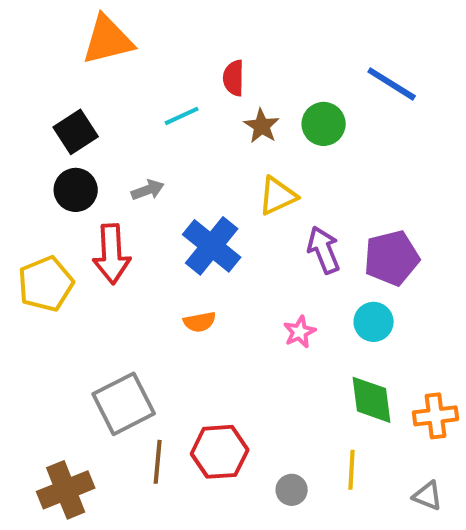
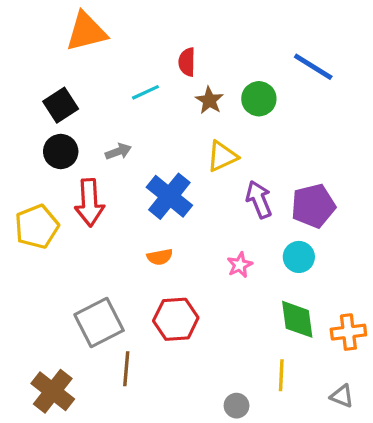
red hexagon: (220, 452) -> (176, 319), moved
brown cross: (66, 490) -> (53, 391), turned -30
gray circle: (292, 490) -> (237, 406), moved

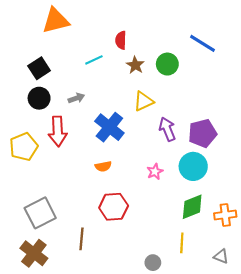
cyan circle: (299, 257) -> (193, 166), size x1.4
green diamond: (297, 319) -> (192, 207), turned 76
gray square: (99, 322) -> (40, 213), moved

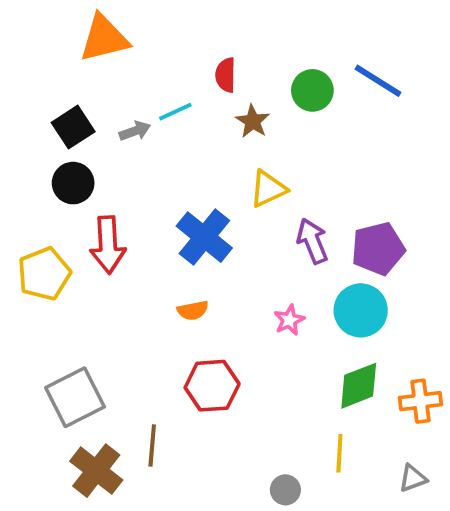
green circle: (167, 64) -> (312, 90), moved
gray arrow: (76, 98) -> (135, 131), moved
brown cross: (34, 253) -> (96, 471), moved
gray triangle: (221, 256) -> (413, 478), turned -42

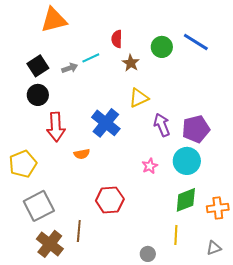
yellow pentagon: (44, 274) -> (23, 164), moved
orange semicircle: (193, 310) -> (82, 154), moved

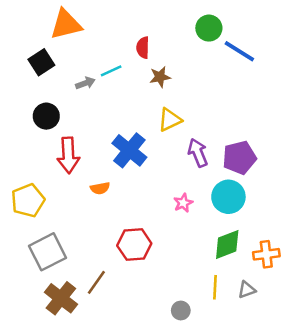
green circle: (162, 47) -> (209, 28), moved
brown star: (131, 63) -> (160, 77), turned 30
black square: (38, 66) -> (41, 62), moved
brown line: (79, 231) -> (96, 282), turned 30
gray triangle: (214, 248) -> (247, 290), moved

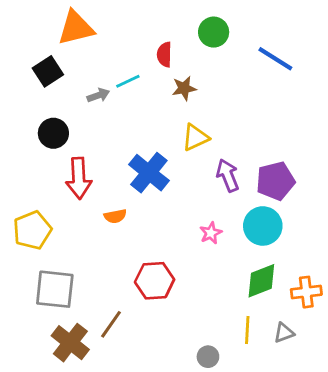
green circle: (209, 28) -> (214, 32), moved
gray square: (47, 252) -> (55, 289), turned 33

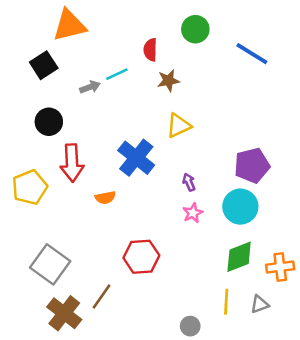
purple arrow: (228, 175) -> (189, 182), moved, size x0.6
yellow pentagon: (32, 230) -> (30, 187), moved
gray square: (55, 289) -> (50, 264), turned 30

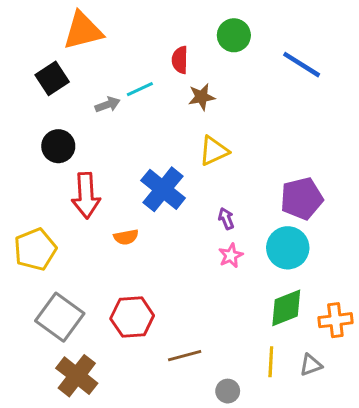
yellow pentagon: (30, 187) -> (35, 249), moved
red hexagon: (141, 257) -> (132, 317), moved
brown line: (102, 297) -> (185, 356), moved, turned 40

